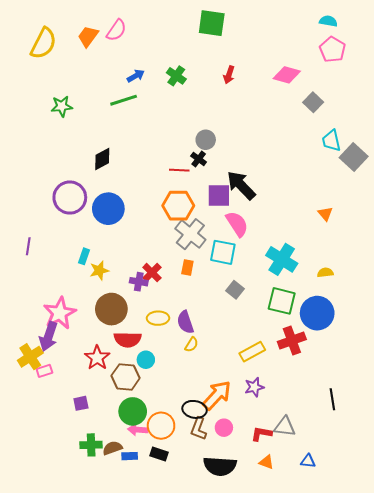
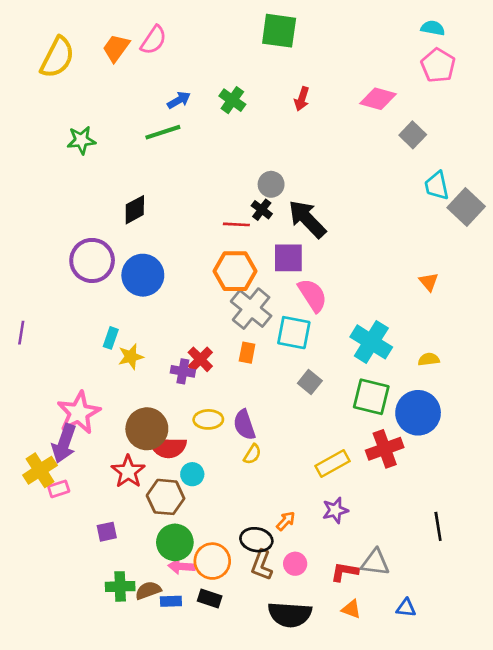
black arrow: (241, 185) -> (307, 219), moved
purple line: (28, 246) -> (21, 333), moved
brown circle: (111, 309) -> (147, 429), moved
orange arrow: (217, 395) -> (286, 521), size x0.5

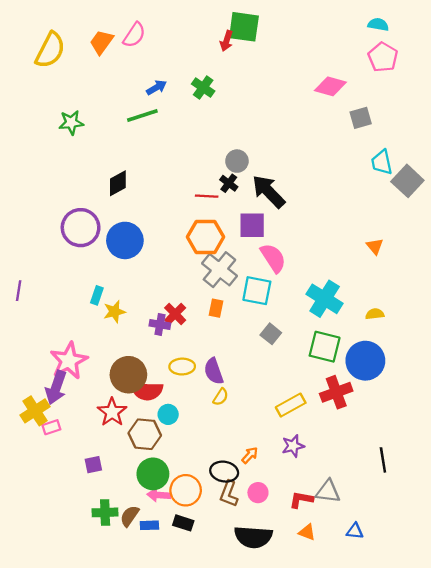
red arrow: (302, 99) -> (226, 41), moved
gray square: (413, 135) -> (361, 118), turned 30
brown semicircle: (148, 590) -> (130, 516), turned -35

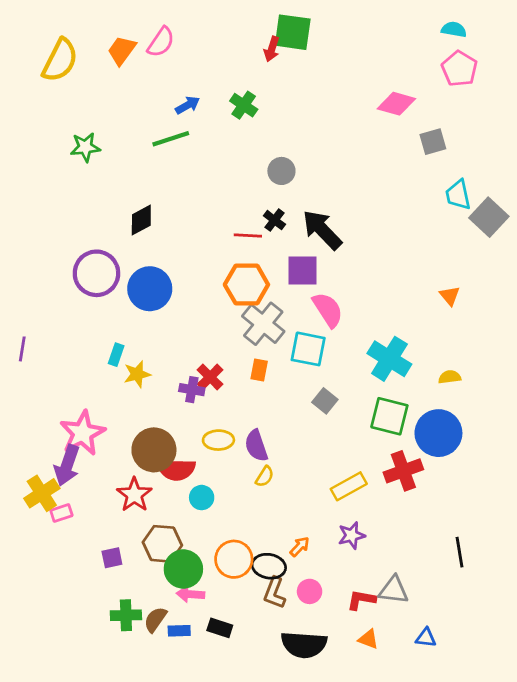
gray circle: (237, 161) -> (281, 171), moved
brown hexagon: (145, 434) -> (162, 544), moved
orange circle: (186, 490) -> (234, 559), moved

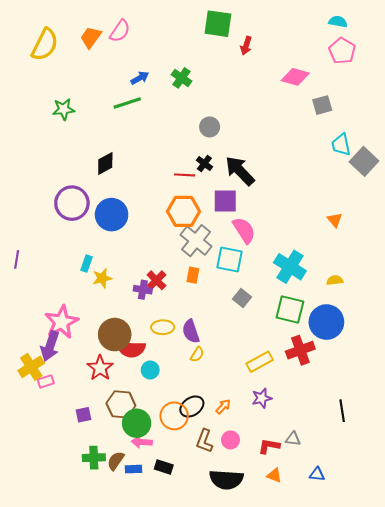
red arrow: (272, 49) -> (246, 46), moved
black ellipse: (269, 566) -> (192, 407), moved, turned -45
gray triangle: (394, 590) -> (293, 439), size x0.7

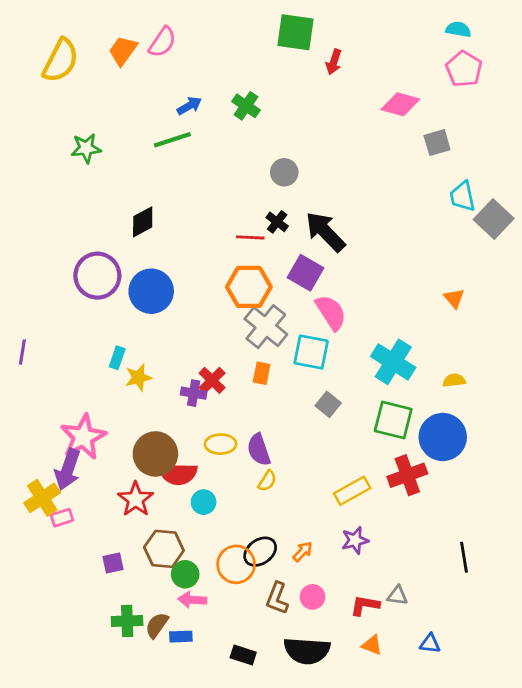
purple square: (225, 201) -> (305, 273), turned 30
green circle: (137, 423) -> (185, 574), size x0.7
black rectangle: (164, 467) -> (243, 655), moved

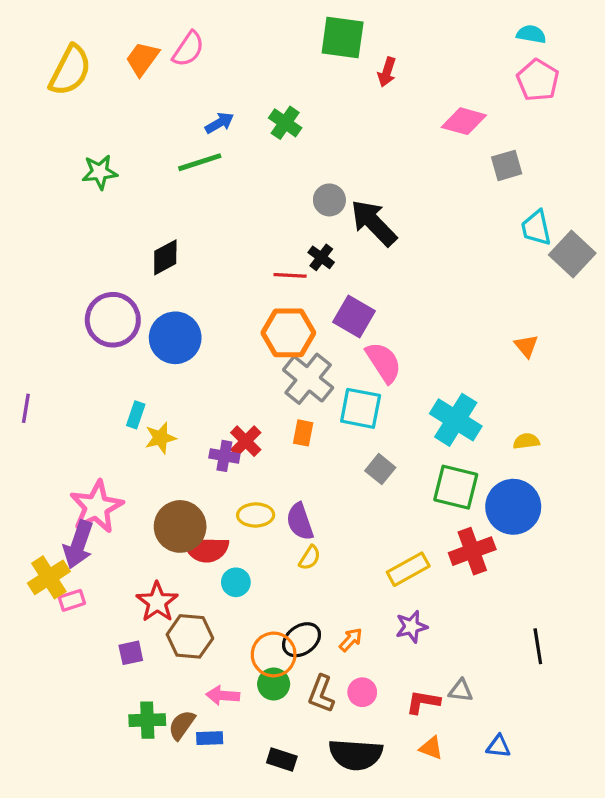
black arrow: (325, 232) -> (374, 223), moved
red star: (136, 499) -> (157, 602), moved
green circle: (185, 574) -> (274, 684), moved

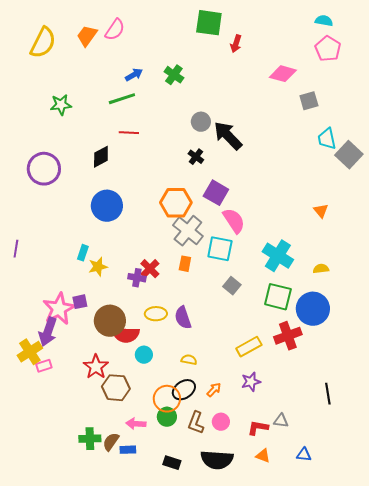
red line: (290, 275) -> (129, 133), moved
purple circle: (113, 320) -> (44, 169), moved
yellow semicircle: (310, 558) -> (189, 360), moved, turned -112
purple square: (131, 653) -> (80, 302), moved

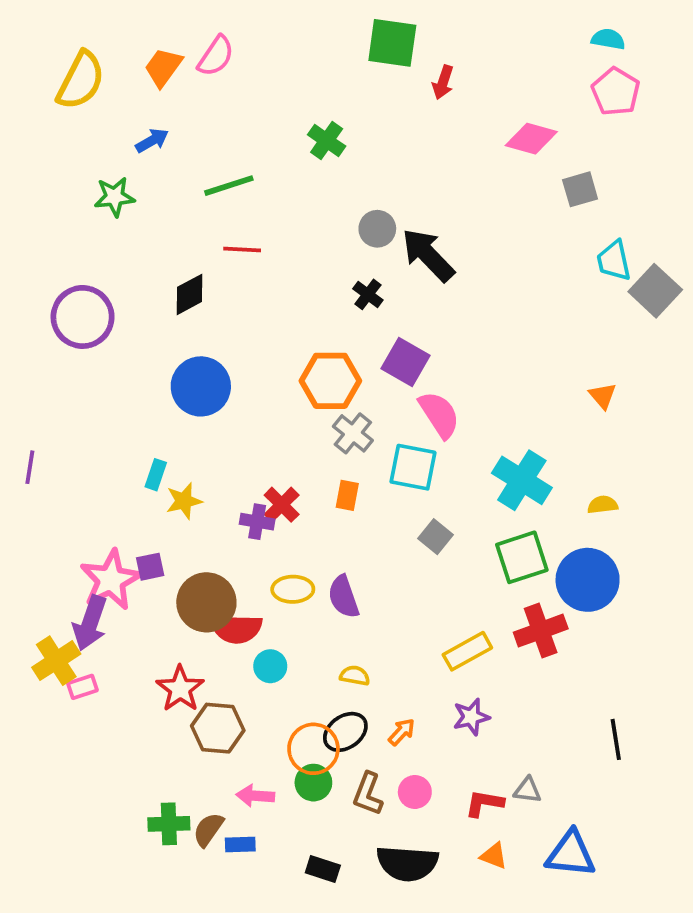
blue arrow: (134, 75) -> (152, 140), moved
gray cross: (188, 231) -> (353, 433), size x0.7
green square: (278, 297) -> (522, 557), turned -32
blue triangle: (304, 455) -> (571, 854), size x1.8

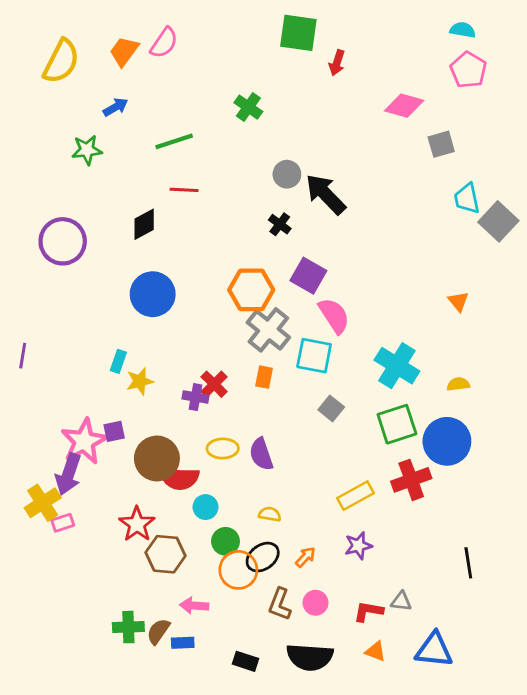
gray cross: (353, 433) -> (268, 330), size x1.4
green circle: (313, 783) -> (226, 541), moved

